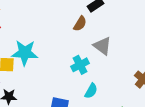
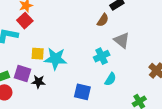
cyan star: (25, 53) -> (56, 59), moved

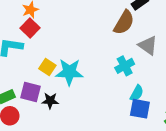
brown semicircle: (103, 20) -> (124, 22), size x1.5
yellow square: (38, 54) -> (47, 67), turned 32
blue square: (82, 92) -> (140, 109), moved

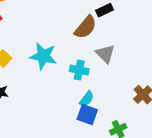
cyan cross: (125, 66) -> (79, 70), turned 30
cyan star: (69, 72) -> (43, 56), moved

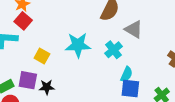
cyan cross: (79, 70) -> (114, 50), turned -36

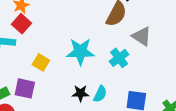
cyan semicircle: (127, 74) -> (100, 94), moved
black star: (47, 87) -> (80, 93), moved

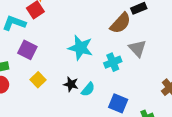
yellow square: (41, 62) -> (38, 80), moved
purple square: (25, 88) -> (27, 50), moved

